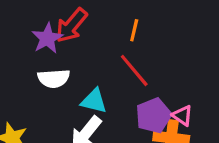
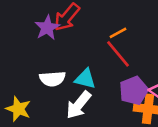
orange line: (134, 30) -> (118, 33), moved, turned 48
white semicircle: (54, 78) -> (52, 79), moved

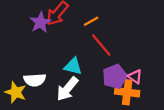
orange line: (118, 33) -> (91, 21), moved
white semicircle: (52, 79) -> (35, 80), moved

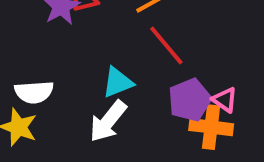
cyan triangle: (73, 66) -> (118, 82), turned -36
white semicircle: (35, 80) -> (34, 92), moved

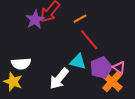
cyan triangle: (118, 82) -> (78, 62), moved, turned 36
orange cross: (211, 127) -> (112, 82), turned 35

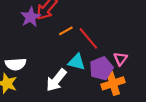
orange line: (80, 19) -> (66, 31), moved
pink triangle: (119, 68) -> (120, 59), moved, turned 32
orange cross: (112, 82) -> (113, 83), turned 30

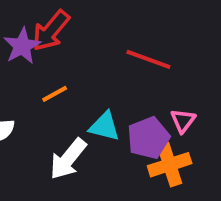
orange line: (66, 31) -> (55, 94), moved
red line: (88, 38) -> (148, 59), moved, turned -30

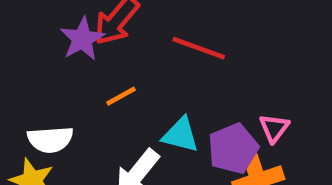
red line: (148, 59) -> (199, 48), moved

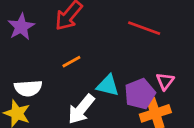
purple star: (82, 39) -> (21, 27), moved
red line: (199, 48) -> (144, 28), moved

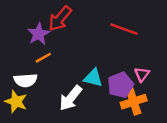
purple star: (21, 27) -> (39, 34), moved
orange line: (71, 62) -> (43, 58), moved

